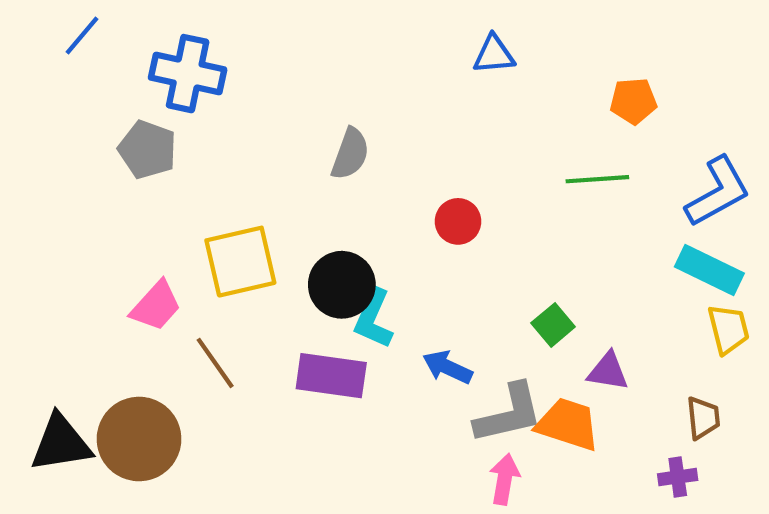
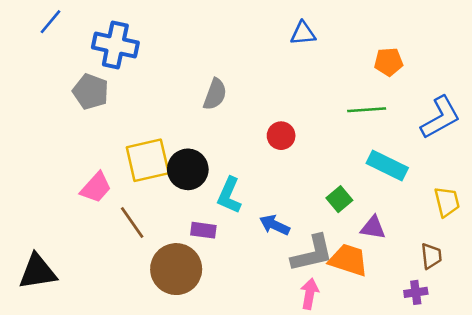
cyan rectangle: (709, 270) -> (387, 165), moved
black circle: (342, 285) -> (188, 169), moved
purple rectangle: (331, 376) -> (203, 230), size x0.6
brown circle: (139, 439) -> (176, 269), moved

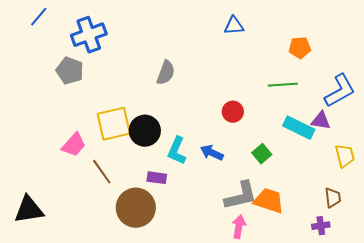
blue cross: (115, 45) -> (89, 35), turned -32
red circle: (281, 136) -> (233, 112), moved
blue arrow: (275, 225) -> (212, 153), moved
purple triangle: (373, 228) -> (321, 121), moved

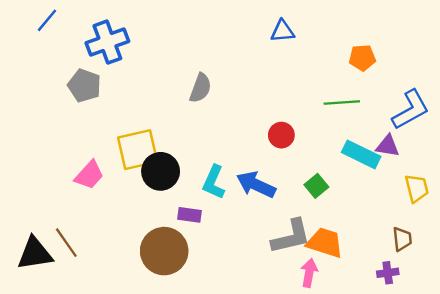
black circle: (145, 131) -> (161, 171), moved
blue arrow: (212, 153) -> (256, 185), size x1.4
brown line: (102, 172) -> (66, 243), moved
pink arrow: (239, 227) -> (309, 273), moved

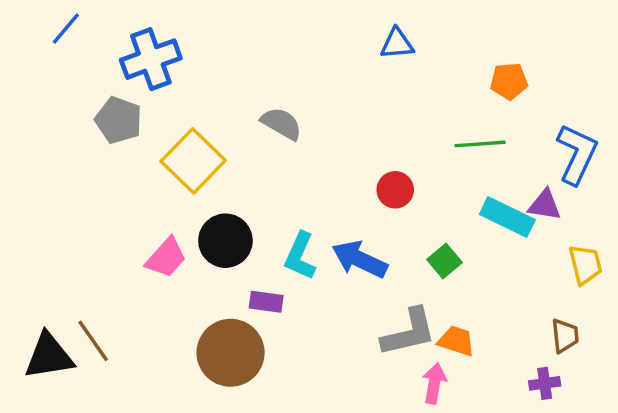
gray semicircle: (200, 88) -> (281, 124), turned -80
blue L-shape: (411, 110) -> (577, 154), turned -36
yellow square: (138, 150) -> (193, 161), moved, turned -33
pink trapezoid: (89, 175) -> (166, 258), moved
orange trapezoid: (325, 243) -> (456, 341), size x0.7

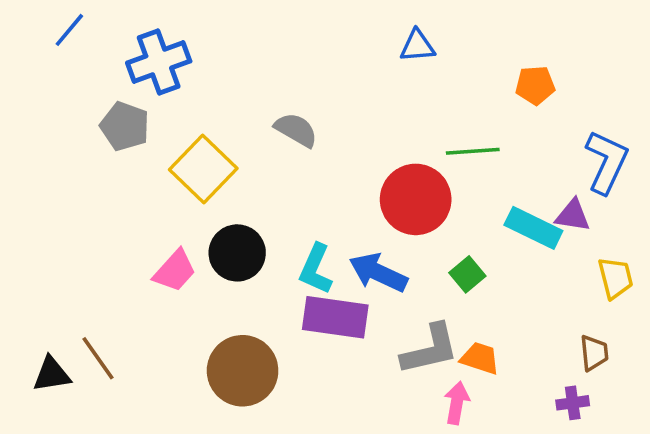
green line: (480, 144) -> (473, 151), moved
red circle: (395, 190) -> (416, 199), size x1.8
purple rectangle: (266, 302) -> (335, 317), moved, size x1.8
black triangle: (49, 356) -> (52, 374), size x0.7

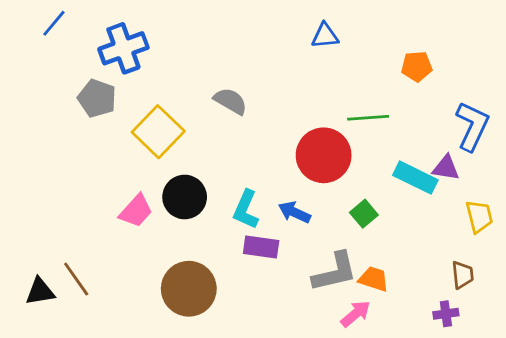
blue arrow: (378, 273) -> (294, 212), size x0.7
purple rectangle: (335, 317) -> (261, 247), size x0.7
pink arrow: (457, 403) -> (356, 314), turned 40

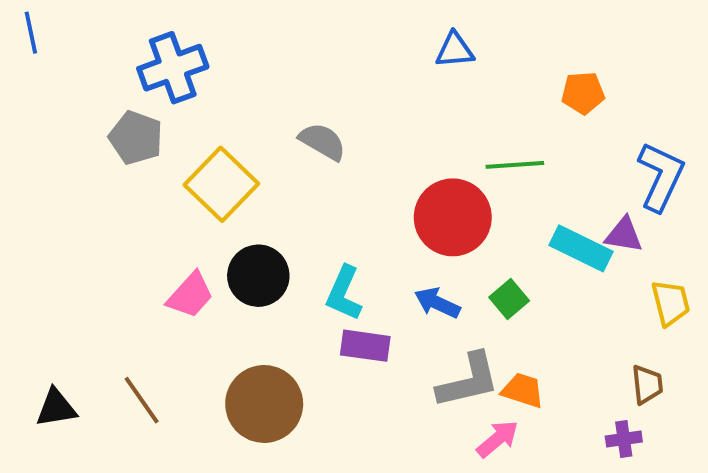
blue line: (54, 23) -> (31, 33), moved, turned -52
blue arrow: (294, 212) -> (437, 303), moved
brown line: (76, 279) -> (142, 400), moved

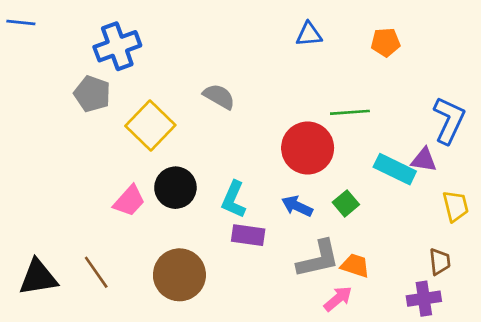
blue line: (31, 33) -> (21, 22), turned -72
orange pentagon: (583, 93) -> (386, 42), moved
black triangle: (56, 408) -> (38, 277), size x1.4
purple cross: (624, 439) -> (424, 299), size x1.4

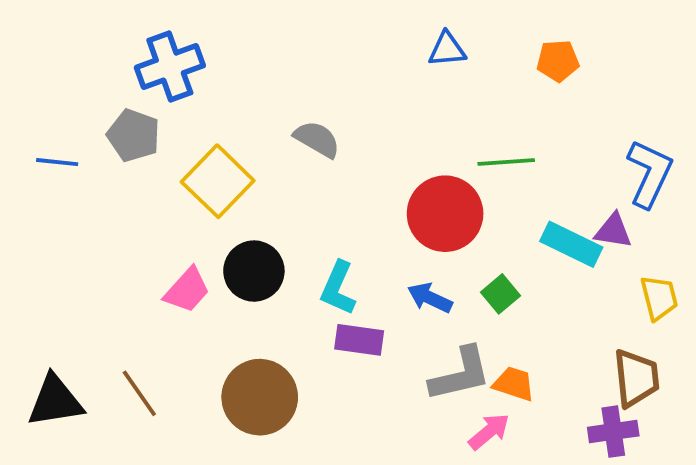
blue line: (21, 22) -> (57, 162), moved
brown trapezoid: (440, 262) -> (636, 378), size x1.5

